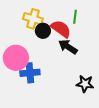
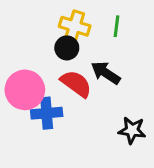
yellow cross: (33, 19) -> (75, 26), moved
red semicircle: (61, 29) -> (76, 84), moved

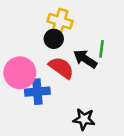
green line: (117, 26) -> (102, 49), moved
black star: (132, 130) -> (84, 119), moved

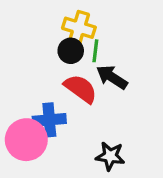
green line: (102, 49) -> (95, 51), moved
pink circle: (20, 73) -> (26, 140), moved

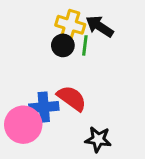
black arrow: (112, 77) -> (100, 26), moved
red semicircle: (81, 89) -> (72, 98), moved

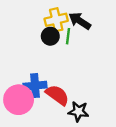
yellow cross: (70, 25) -> (56, 20), turned -30
red semicircle: (72, 98) -> (57, 95), moved

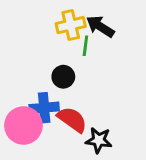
black circle: (50, 36) -> (63, 77), moved

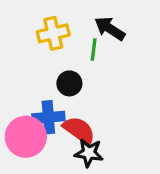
yellow cross: (71, 25) -> (53, 33), moved
black star: (99, 140) -> (89, 153), moved

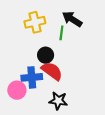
red semicircle: (79, 130) -> (52, 71), moved
pink circle: (26, 137) -> (17, 90), size x0.7

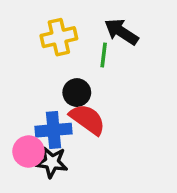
black star: (58, 101) -> (52, 162), moved

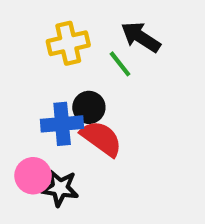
green line: (104, 55) -> (120, 64), turned -45
blue cross: (54, 130) -> (62, 124), moved

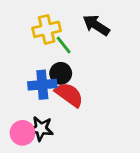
green line: (120, 64) -> (64, 45), moved
pink circle: (33, 176) -> (22, 133), moved

